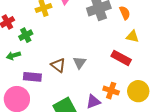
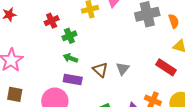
green arrow: (13, 56) -> (70, 58), moved, turned 32

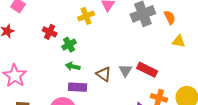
red cross: (52, 21) -> (50, 32), turned -32
red rectangle: (166, 67) -> (147, 70), moved

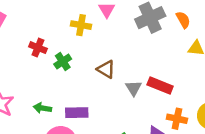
yellow cross: (86, 16) -> (81, 25), turned 35
green arrow: (73, 66) -> (42, 108), moved
brown triangle: (104, 74) -> (106, 69), moved

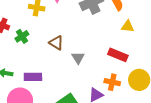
red rectangle: (160, 85) -> (118, 55), moved

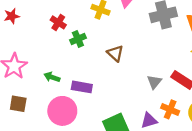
gray triangle: (78, 58) -> (154, 82), moved

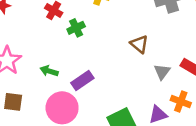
brown triangle: (115, 53) -> (139, 44), moved
purple rectangle: (82, 87) -> (82, 81), turned -42

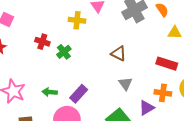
gray triangle: (162, 72) -> (125, 84), moved

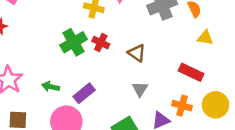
red cross: (42, 42) -> (101, 43), moved
green cross: (64, 52) -> (74, 42), size x1.5

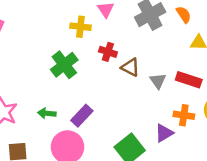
red cross: (101, 43) -> (108, 52), moved
gray triangle: (140, 89) -> (158, 81), moved

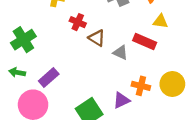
green cross: (64, 65) -> (23, 40), moved
red rectangle: (189, 80) -> (145, 42), moved
gray triangle: (158, 81) -> (120, 53), turned -35

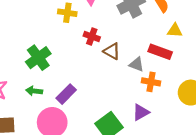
orange cross: (141, 86) -> (151, 82), moved

